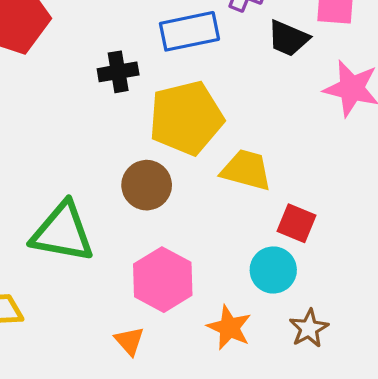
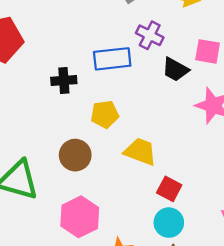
yellow pentagon: (186, 118) -> (105, 114), size x0.6
cyan circle: (273, 270) -> (169, 223), moved

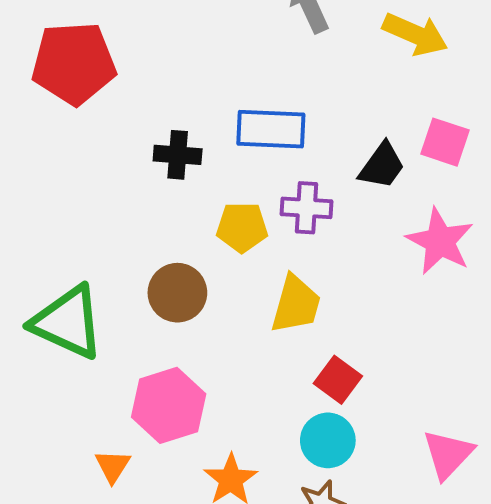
purple cross: (150, 35) -> (306, 208), moved, turned -32
black trapezoid: (175, 69) -> (382, 166), turned -92
yellow trapezoid: (140, 152) -> (296, 304), turned 76

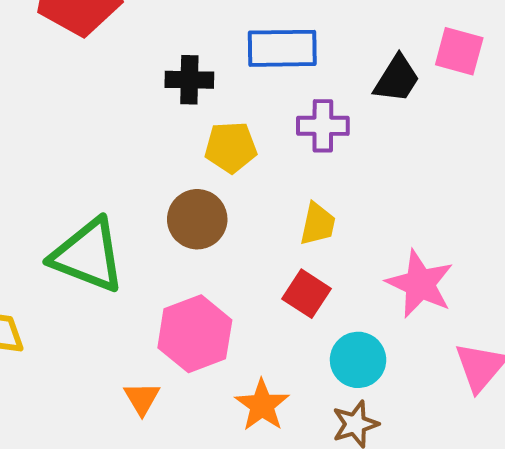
yellow pentagon: (242, 227) -> (231, 147), moved
pink star: (440, 241) -> (420, 284), moved
yellow trapezoid: (296, 304) -> (318, 224), size x0.7
red square: (338, 380) -> (307, 294), moved

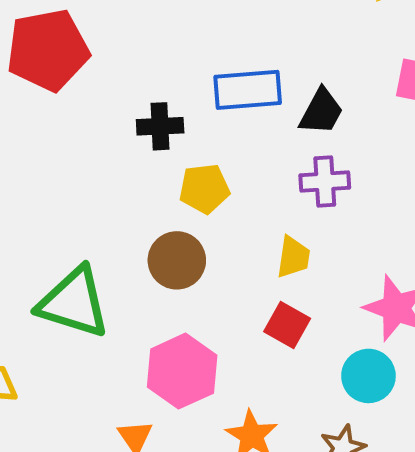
black trapezoid: (397, 79) -> (321, 112), moved
purple cross: (323, 126) -> (325, 182), moved
cyan circle: (358, 360) -> (368, 376), moved

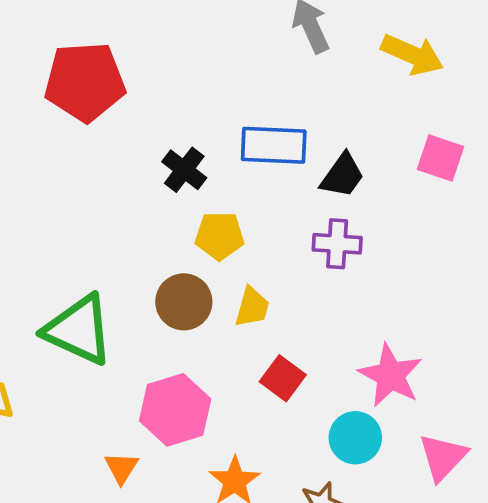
black cross: (160, 126) -> (184, 170), turned 33
yellow trapezoid: (293, 257) -> (252, 307), moved

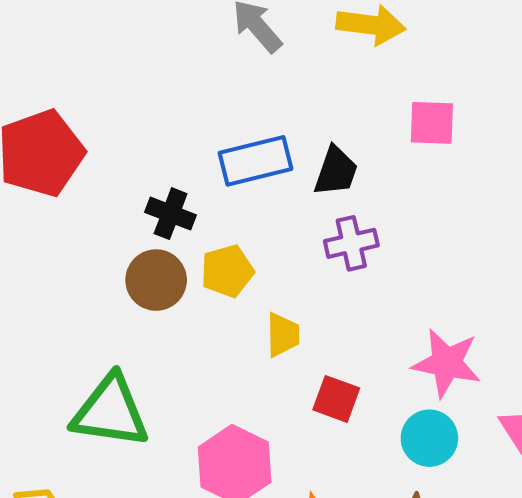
brown circle: (184, 302) -> (156, 280), moved

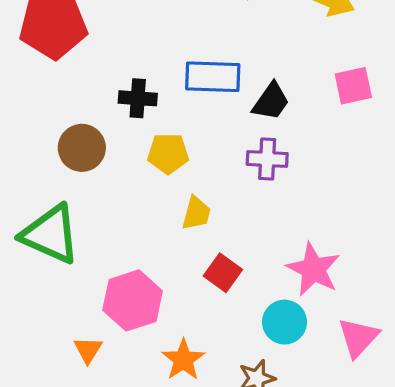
pink square: (432, 123) -> (353, 86), turned -30
black cross: (171, 214) -> (138, 98), turned -33
brown circle: (156, 280) -> (82, 148), moved

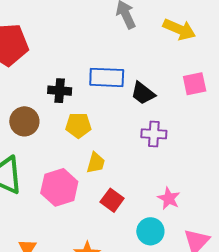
black trapezoid: (271, 102) -> (143, 93), turned 92
purple cross: (267, 159) -> (154, 134), moved
pink star: (313, 269) -> (169, 198), size x0.7
pink hexagon: (133, 300) -> (59, 187), moved

